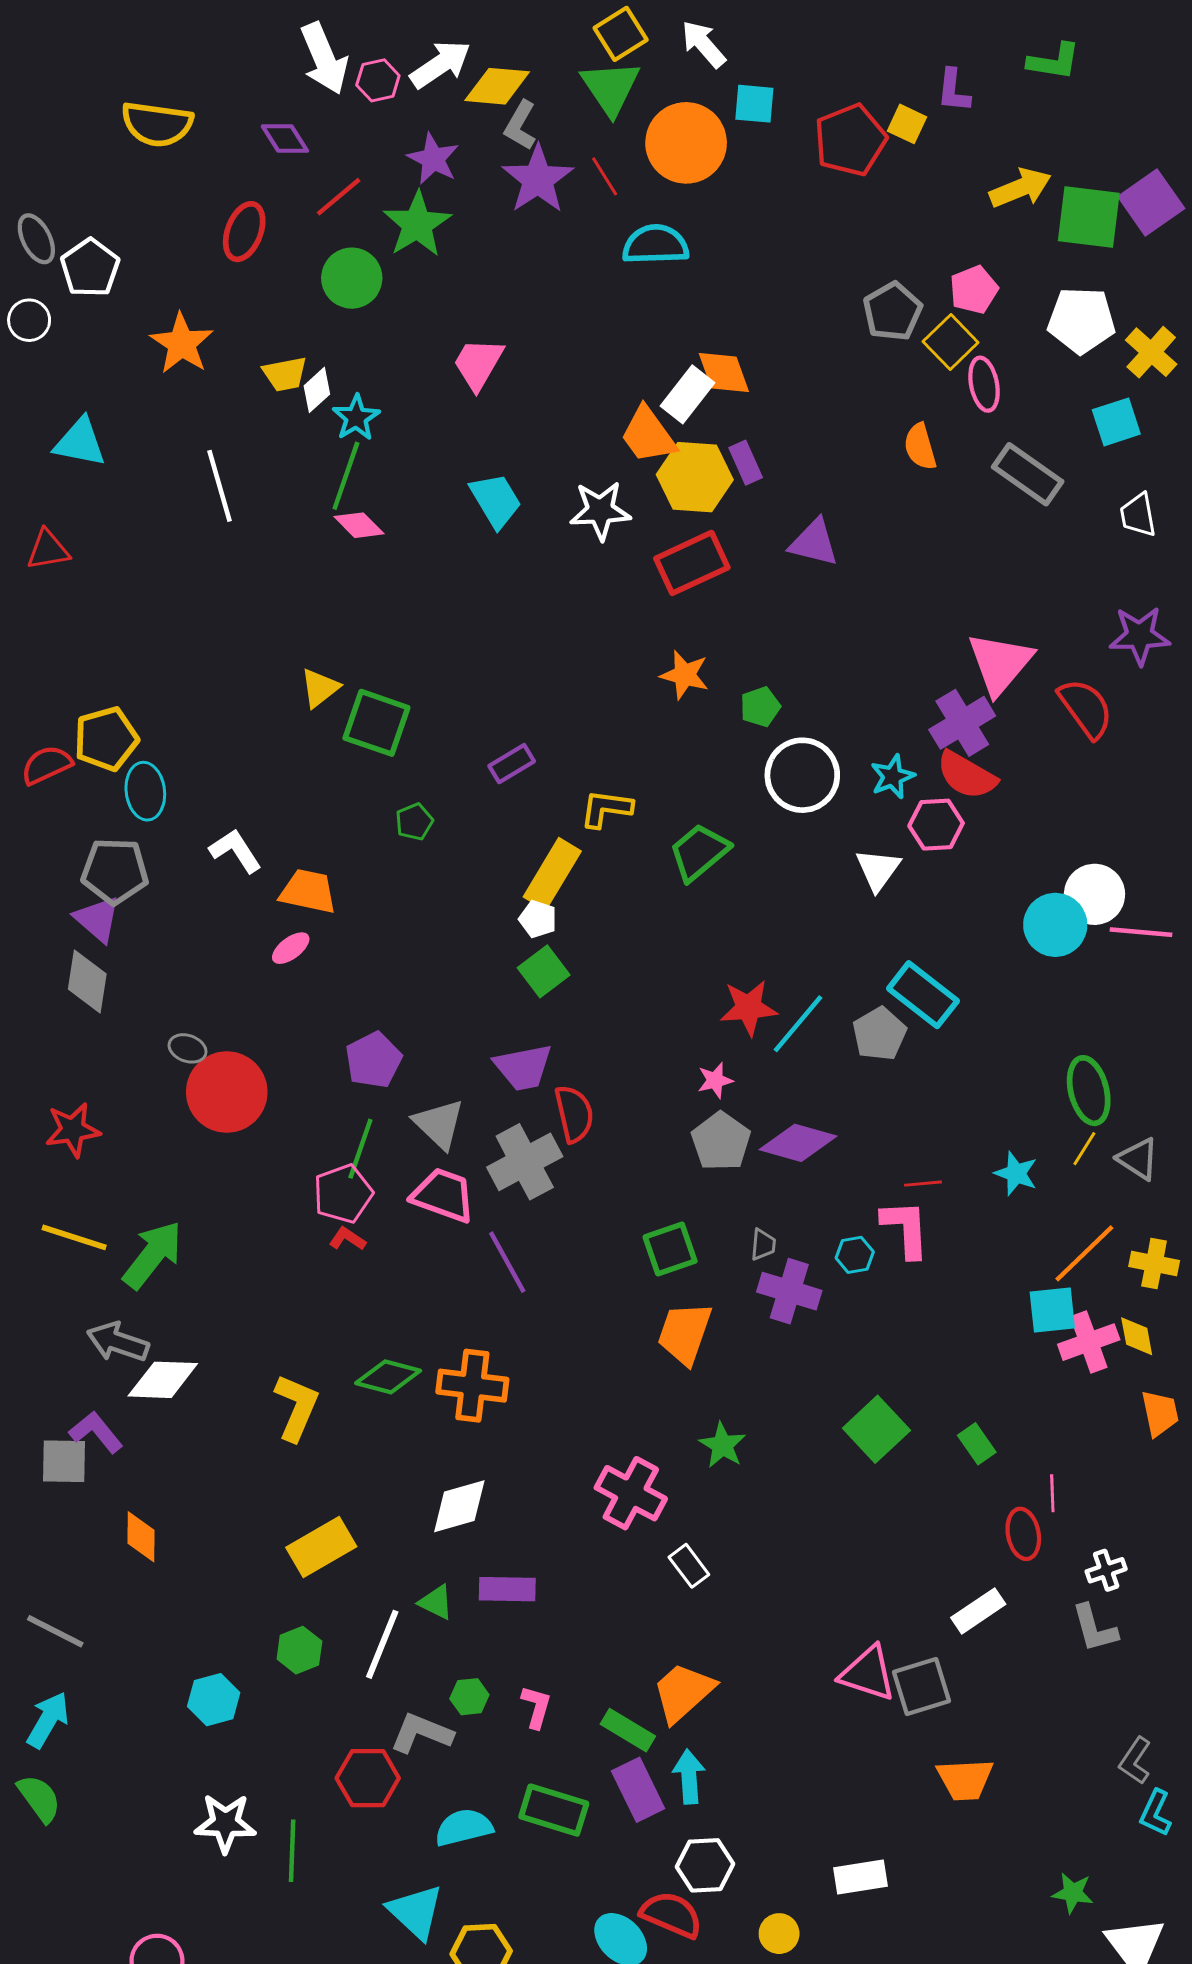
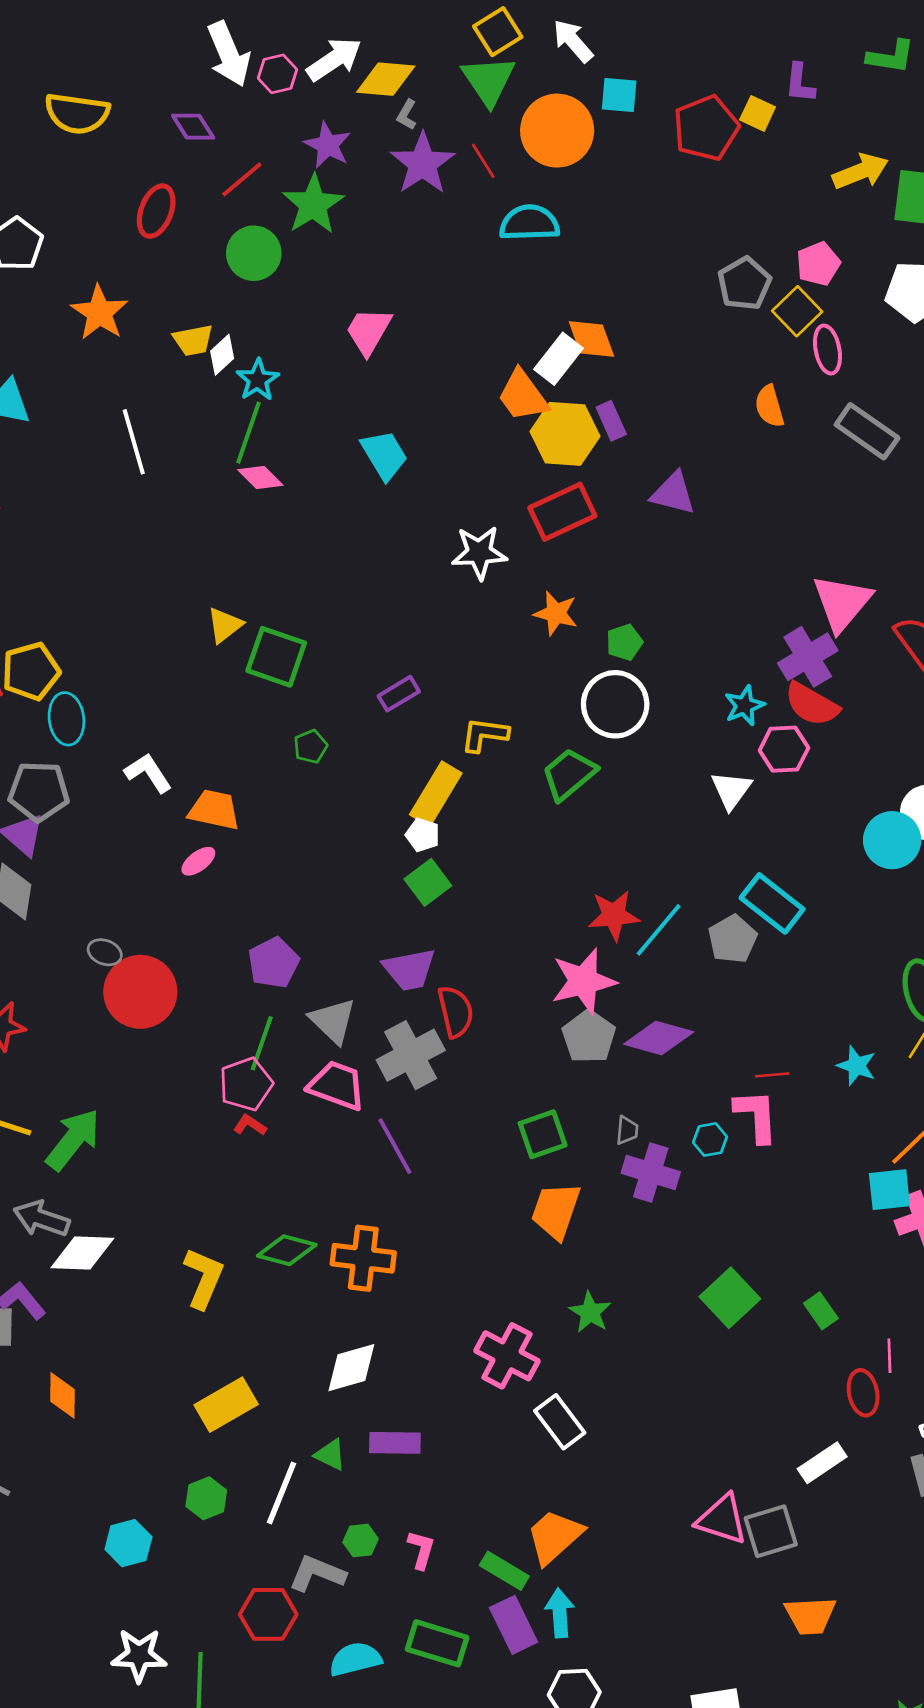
gray L-shape: (520, 125) -> (407, 115), size x0.7
white star: (600, 511) -> (479, 553), moved
white circle: (802, 775) -> (615, 704), moved
pink star: (715, 1080) -> (583, 981), size x2.0
white rectangle: (689, 1566) -> (560, 1422), size x1.4

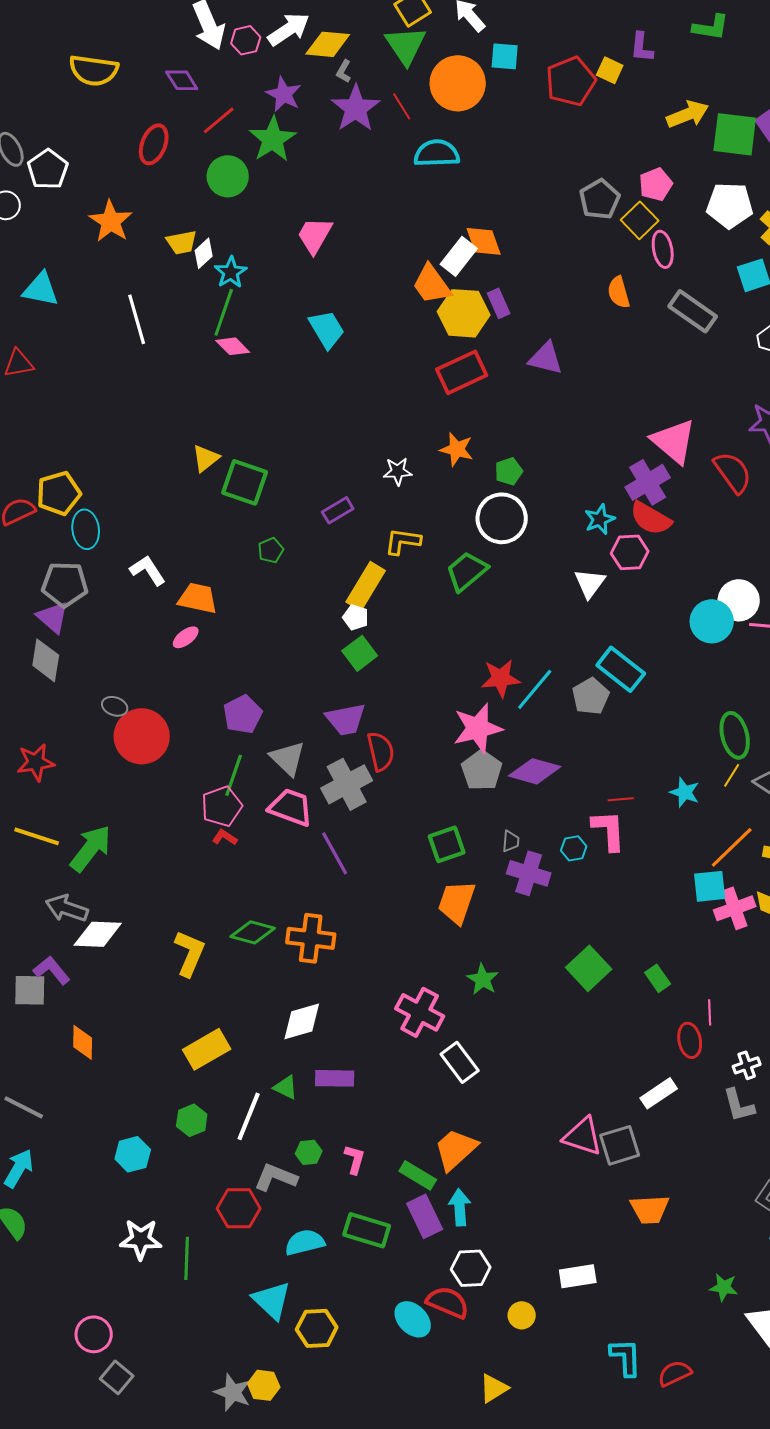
white star: (479, 553) -> (398, 471), moved, size x0.7
pink triangle: (842, 603) -> (674, 441), turned -30

